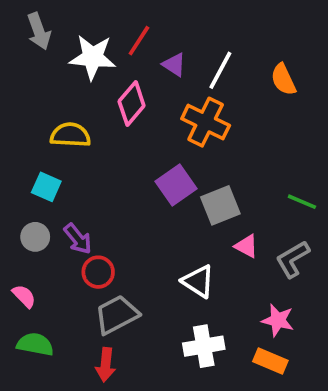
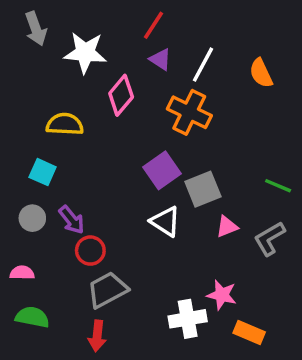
red line: (139, 41) -> (153, 25), moved
pink triangle: (246, 246) -> (227, 227), turned -50
white triangle: (198, 281) -> (165, 222), moved
pink semicircle: (24, 296) -> (22, 273), turned -45
pink star: (278, 320) -> (222, 295), moved

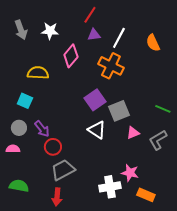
gray arrow: (36, 29) -> (21, 30), moved
white star: (85, 53) -> (50, 31), size x0.7
purple triangle: (160, 59) -> (94, 35), turned -40
pink semicircle: (22, 273) -> (13, 149), moved

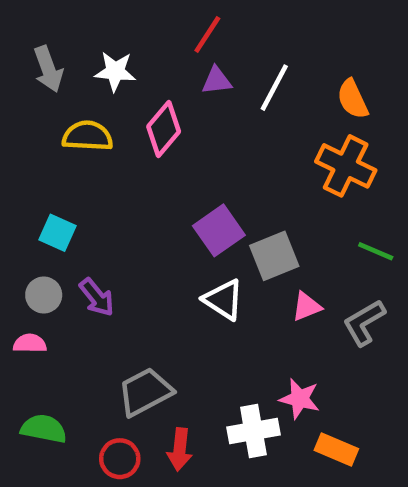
orange cross: (111, 66) -> (346, 166), moved
yellow semicircle: (38, 73) -> (87, 136), moved
red circle: (53, 147) -> (120, 459), moved
red arrow: (57, 197) -> (180, 449), moved

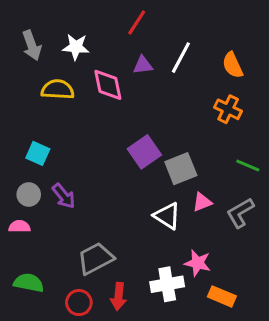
purple triangle: (217, 81) -> (143, 65), moved
pink diamond: (164, 129) -> (108, 85), turned -52
orange cross: (346, 166) -> (228, 109), size x0.7
white triangle: (224, 300) -> (167, 216), moved

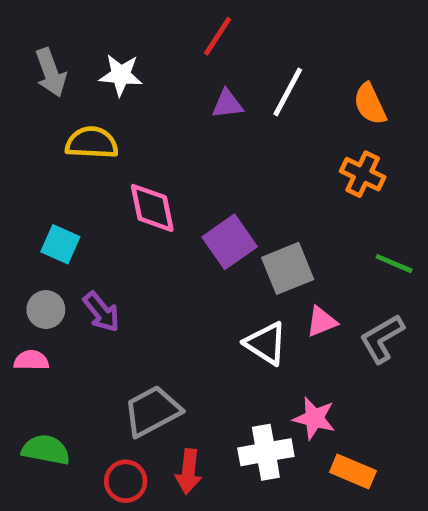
pink diamond: (108, 85) -> (152, 208), moved

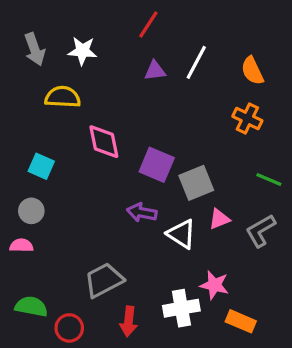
purple square: (230, 242) -> (157, 165), turned -32
purple arrow: (101, 312) -> (142, 212), moved, turned 140
red circle: (126, 481) -> (69, 328), moved

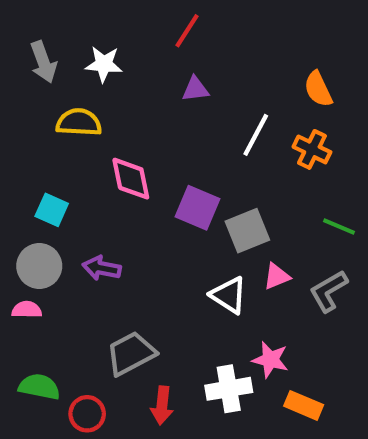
white line: (196, 62) -> (256, 135), moved
gray circle: (31, 211) -> (39, 266), size x1.4
purple arrow: (142, 212) -> (102, 268), moved

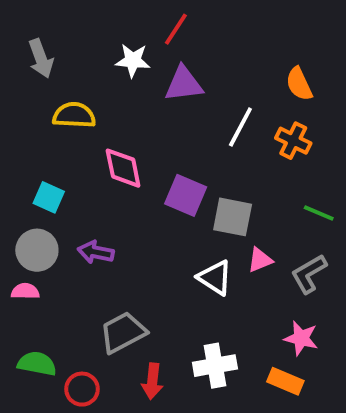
white star: (104, 64) -> (133, 60), moved
purple triangle: (195, 89) -> (184, 84), size x1.5
gray square: (247, 231) -> (233, 217), turned 33
pink star: (270, 360) -> (301, 338), moved

